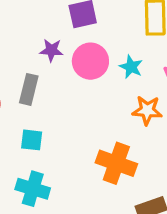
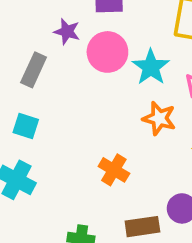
cyan star: (131, 67) -> (151, 67), size x1.4
orange cross: (116, 163) -> (114, 170), size x0.7

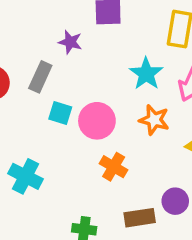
pink circle: (107, 52) -> (97, 121), moved
cyan square: (26, 126) -> (60, 113), moved

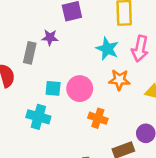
gray rectangle: (40, 77) -> (30, 53), moved
cyan cross: (26, 176) -> (38, 117), moved

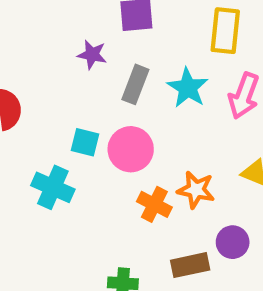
gray rectangle: (30, 53) -> (135, 84), moved
orange star: (119, 80) -> (196, 190), moved

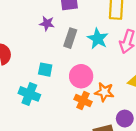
pink circle: (131, 149) -> (81, 76), moved

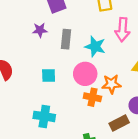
cyan star: (98, 39) -> (95, 46), moved
cyan cross: (29, 94) -> (44, 116), moved

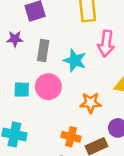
pink circle: (85, 74) -> (48, 87), moved
orange cross: (92, 97) -> (71, 137), moved

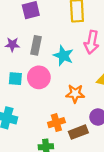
purple star: (15, 39) -> (12, 45), moved
orange cross: (71, 137) -> (56, 123), turned -35

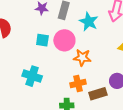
orange star: (75, 94) -> (82, 58), moved

